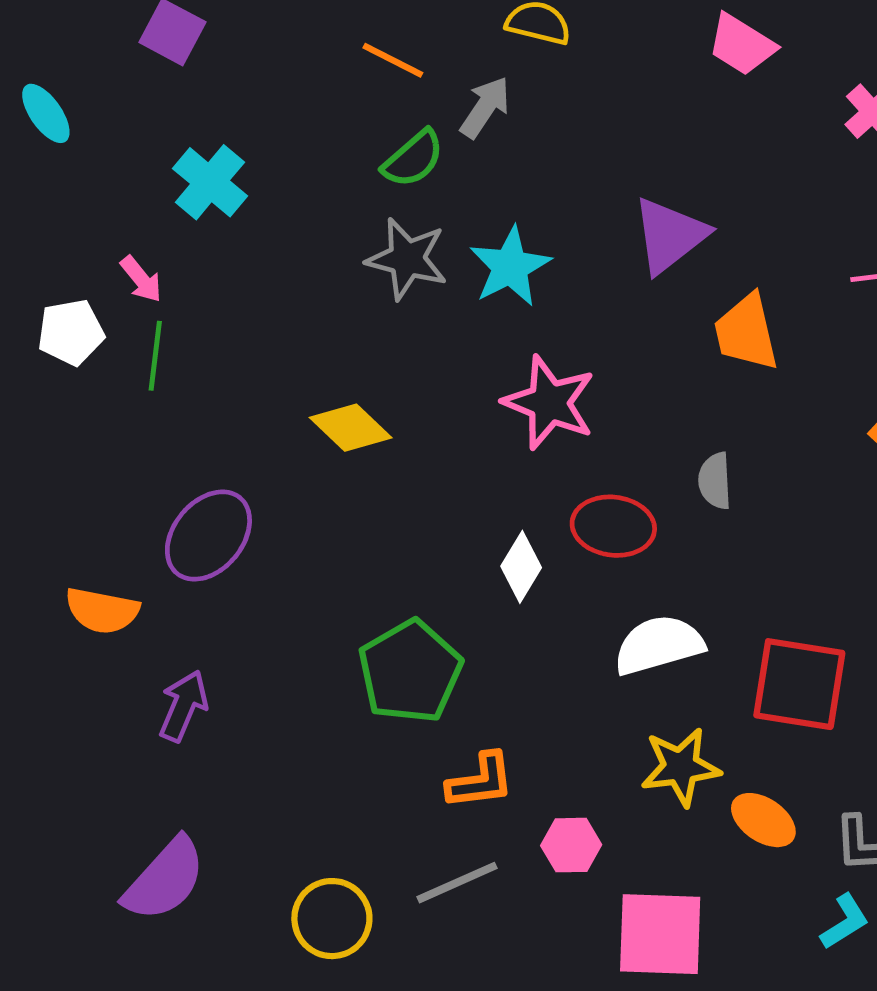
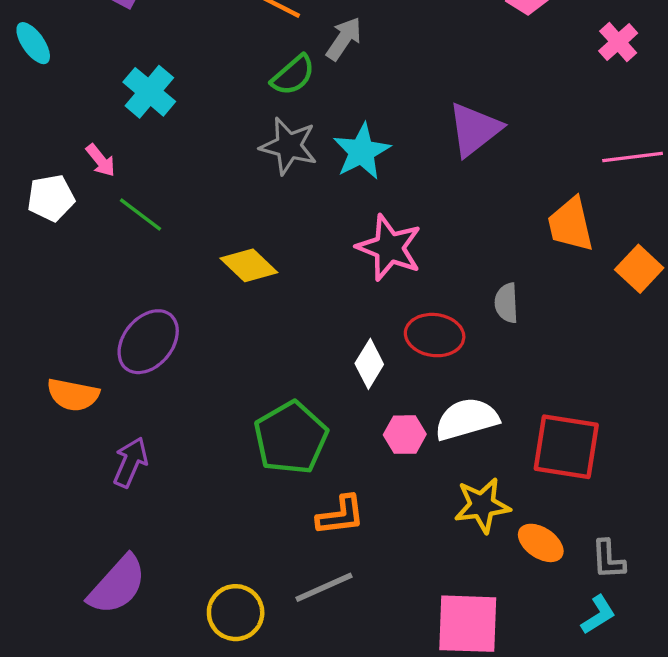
orange trapezoid: (746, 332) -> (571, 224), moved
green line: (155, 356) -> (140, 215), moved, turned -60
pink hexagon: (571, 845) -> (405, 435), moved

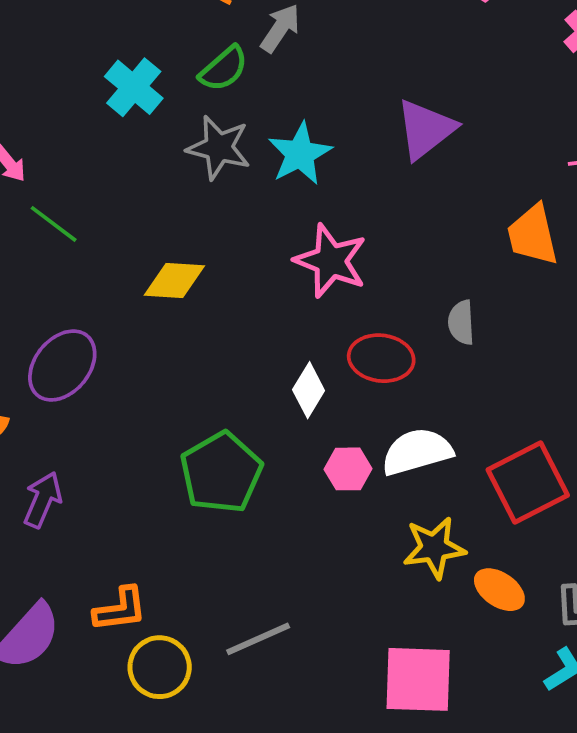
cyan cross: (149, 92) -> (134, 87), moved
yellow diamond: (249, 265) -> (174, 281), turned -40
red square: (566, 447) -> (528, 482), turned -36
orange L-shape: (341, 515) -> (120, 609), moved

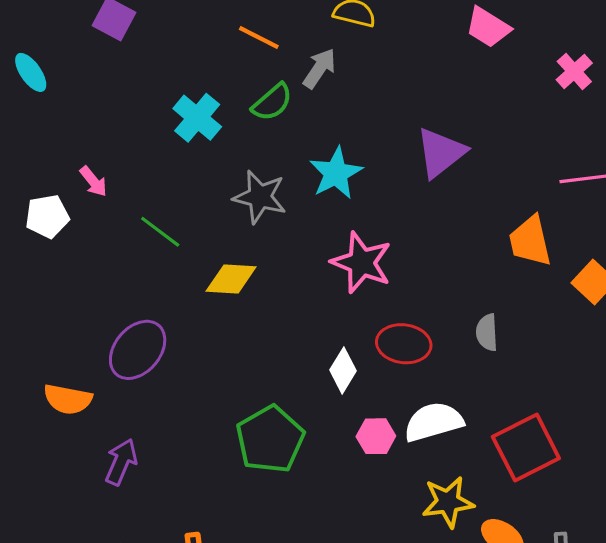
gray star: (219, 148) -> (260, 197), moved
green line: (54, 224) -> (160, 232), moved
gray semicircle: (461, 322) -> (487, 332), moved

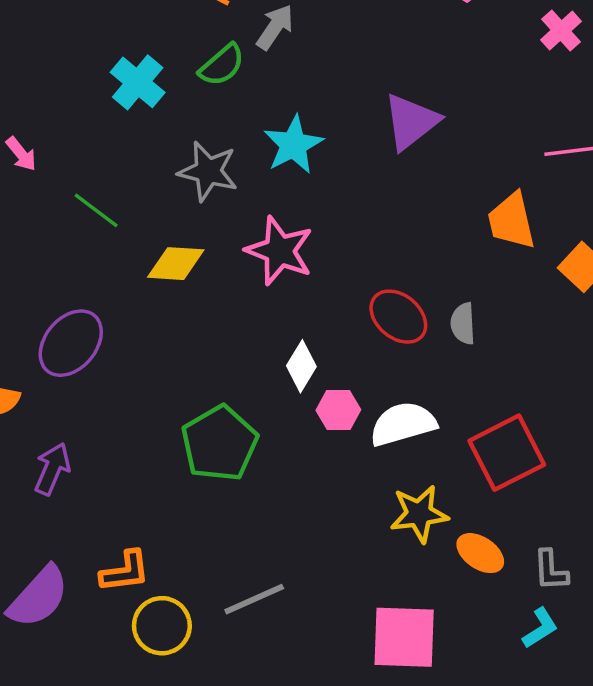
pink star: (362, 263) -> (280, 251), moved
red ellipse: (404, 344) -> (398, 317), moved, turned 33
pink hexagon: (376, 436) -> (338, 410), moved

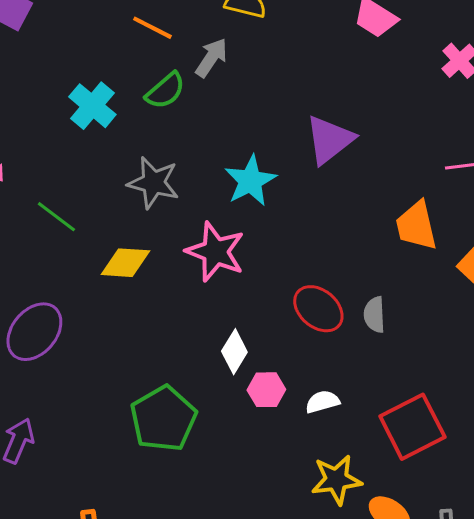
cyan star: (293, 145) -> (250, 181), moved
white semicircle: (403, 424) -> (322, 402), size x0.6

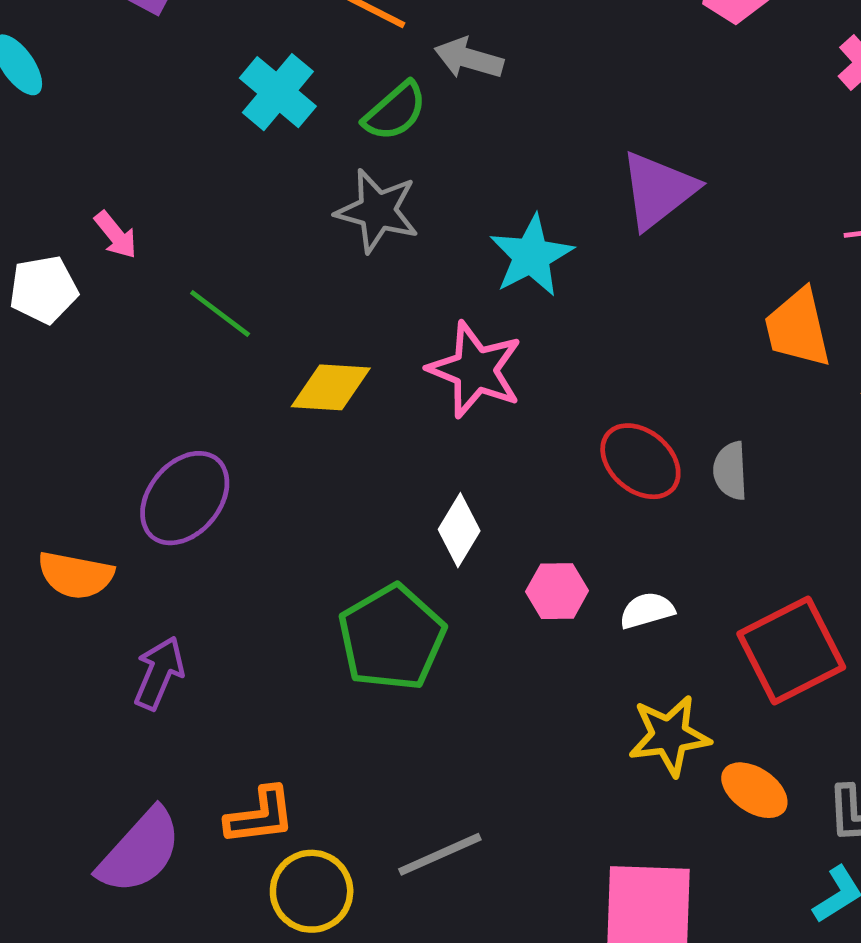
gray arrow: (211, 58) -> (469, 58), turned -108
cyan cross: (92, 106) -> (278, 92), moved
gray star: (153, 183) -> (377, 211), moved
white diamond: (234, 352) -> (459, 530), moved

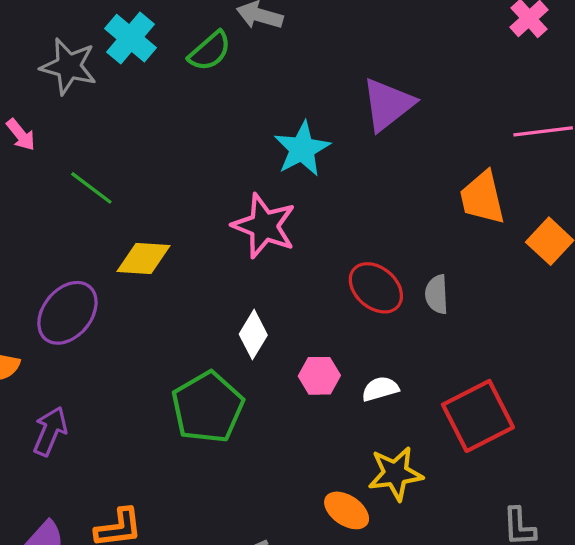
gray star: (377, 211) -> (69, 66), moved
yellow diamond: (331, 387) -> (143, 259), moved
orange ellipse: (754, 790) -> (347, 510), moved

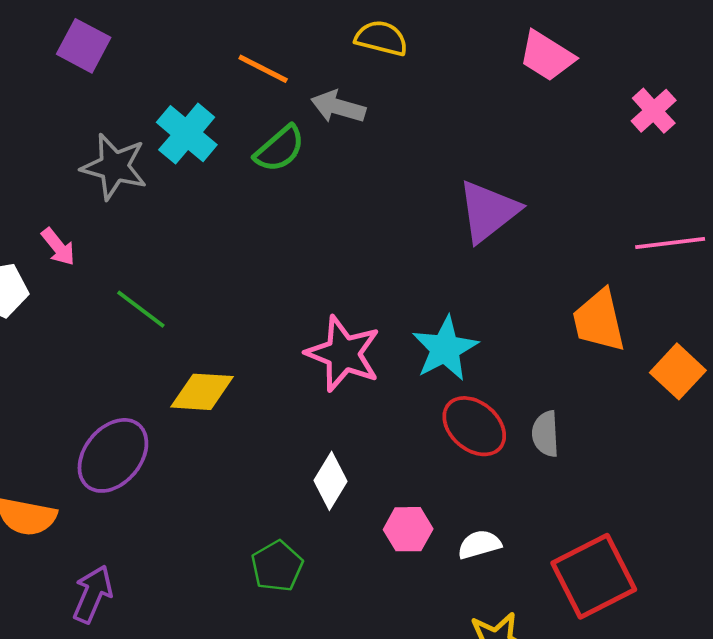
cyan star: (302, 149) -> (445, 349), moved
green pentagon: (208, 407) -> (277, 566), size x0.6

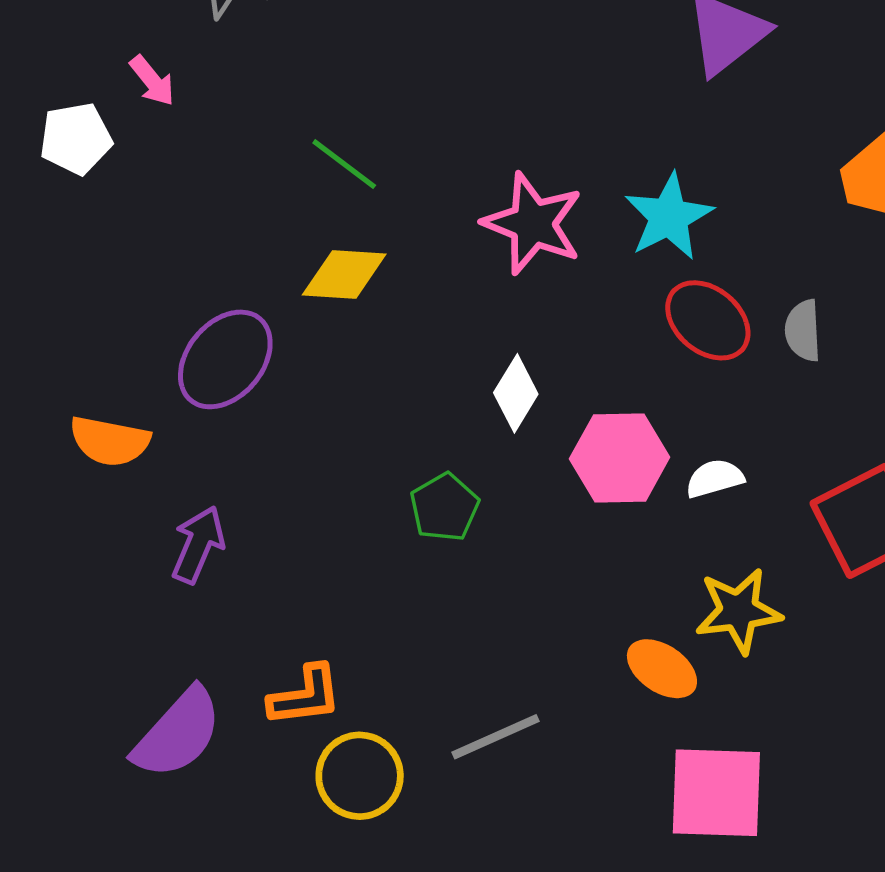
green line: (141, 309) -> (344, 164), moved
pink hexagon: (408, 529) -> (620, 458), size x1.5

